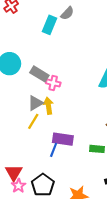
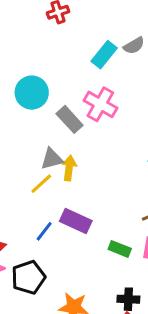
pink cross: (53, 83) -> (100, 104), moved, size x1.5
blue line: (54, 150) -> (44, 231), moved

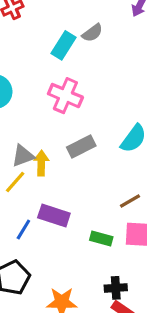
gray rectangle: (70, 119) -> (81, 147), moved, turned -68

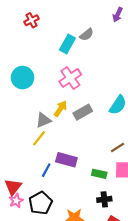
pink cross: (65, 96) -> (70, 78), turned 35
yellow arrow: (41, 163) -> (60, 109), moved, turned 35
black cross: (116, 288) -> (104, 199), moved

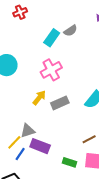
gray triangle: (43, 120) -> (28, 131), moved
yellow line: (39, 138) -> (14, 142), moved

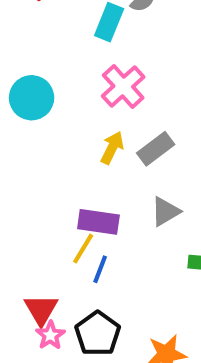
gray triangle: (28, 131) -> (165, 212), moved
purple rectangle: (40, 146) -> (98, 222), moved

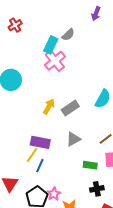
pink cross: (123, 86) -> (55, 61), moved
pink star: (50, 335) -> (54, 194), moved

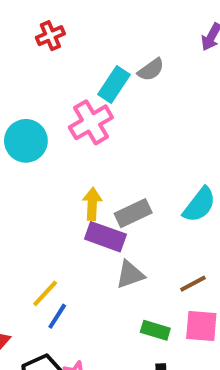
pink cross: (55, 61) -> (91, 122), moved
yellow arrow: (49, 107) -> (92, 204), turned -35
purple rectangle: (40, 142) -> (105, 237), moved

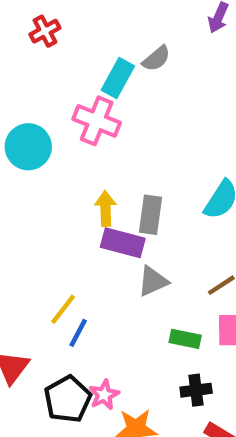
pink cross: (91, 122) -> (97, 121), turned -33
gray rectangle: (133, 213) -> (150, 215), turned -52

